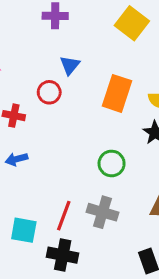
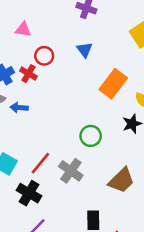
blue triangle: (70, 65) -> (85, 50), turned -36
red circle: (49, 92) -> (44, 56), moved

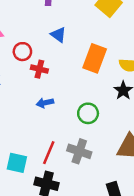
red cross: (29, 74) -> (39, 69), moved
blue arrow: (19, 108) -> (45, 103), moved

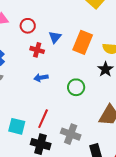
blue triangle: (58, 35) -> (55, 37), moved, turned 32
red circle: (22, 52) -> (28, 26), moved
gray cross: (79, 151) -> (71, 134), moved

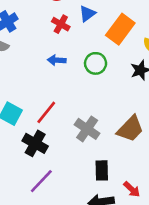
green circle: (76, 87) -> (96, 63), moved
gray cross: (71, 134) -> (87, 129), moved

